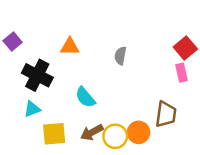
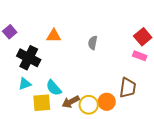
pink rectangle: (181, 73) -> (140, 56), turned -56
cyan semicircle: (85, 97) -> (54, 88), moved

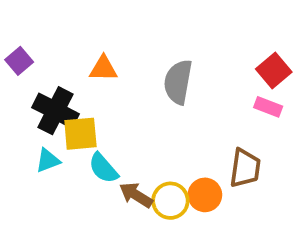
gray semicircle: (93, 43) -> (178, 82), size x1.6
brown arrow: (71, 102) -> (136, 195), turned 60
yellow square: (42, 103) -> (80, 134), moved

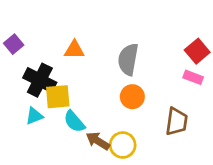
orange circle: (205, 195) -> (132, 97), moved

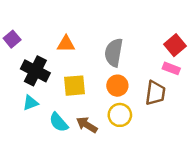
yellow square: (58, 97) -> (75, 86), moved
cyan semicircle: (74, 122) -> (59, 122), moved
brown trapezoid: (177, 122) -> (155, 93), moved
yellow circle: (123, 145) -> (120, 115), moved

